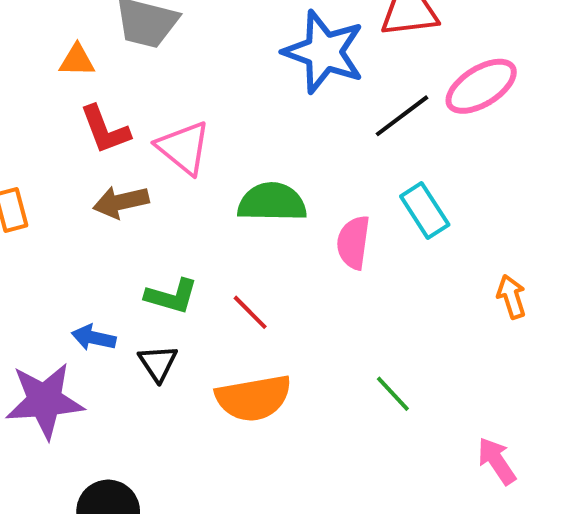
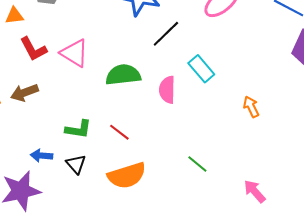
black line: (402, 116) -> (166, 34), moved
brown arrow: (121, 202) -> (24, 93), moved

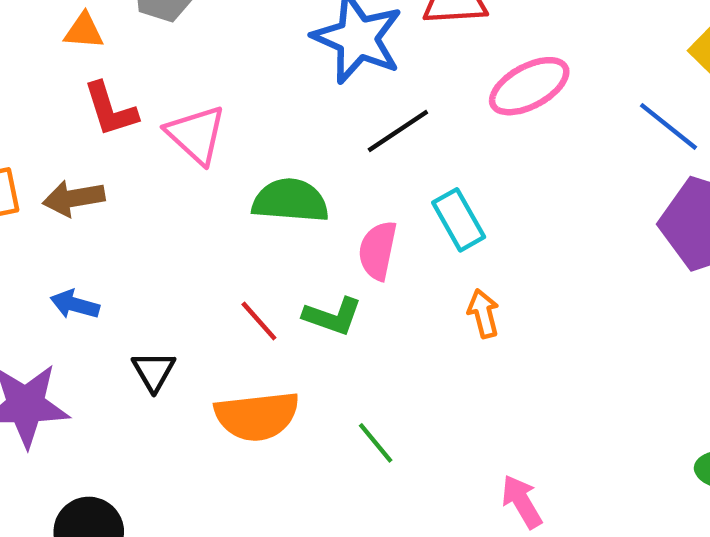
orange arrow: (251, 107) -> (483, 313), moved
green L-shape: (78, 129) -> (333, 316), moved
blue arrow: (42, 156) -> (75, 305), moved
green line: (197, 164) -> (376, 443), moved

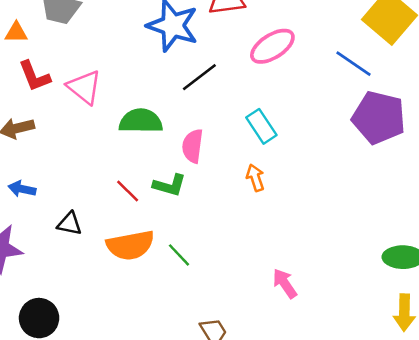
cyan rectangle: (459, 220) -> (261, 126), moved
black triangle: (154, 371) -> (70, 224), turned -44
green line: (376, 443) -> (179, 255), moved

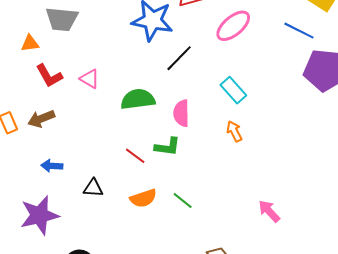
pink triangle: (84, 87) -> (90, 79), size x0.7
orange semicircle: (130, 245) -> (143, 198), size x0.7

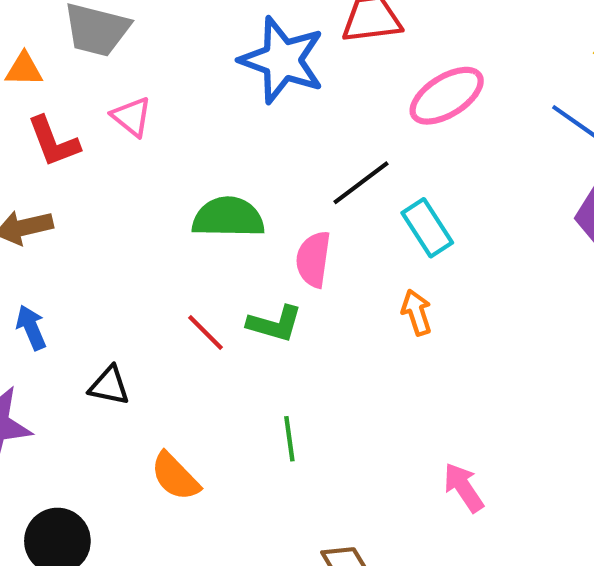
black line: (179, 58) -> (361, 183), moved
pink triangle: (90, 79) -> (132, 117), moved
blue arrow: (52, 166) -> (31, 328), turned 55
orange semicircle: (143, 198) -> (175, 476), moved, turned 56
green line: (183, 200) -> (289, 439), turned 35

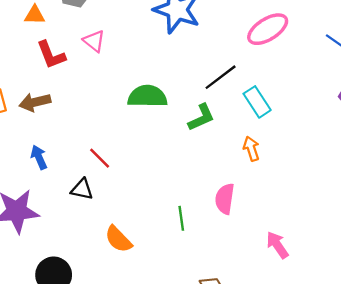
pink semicircle: (313, 259) -> (225, 199), moved
green L-shape: (275, 324) -> (201, 117), moved, turned -40
red line: (206, 333) -> (100, 158), moved

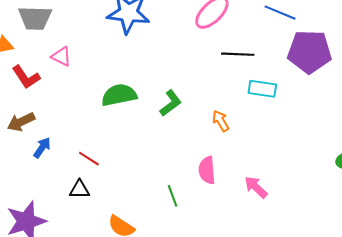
black line: (221, 77) -> (238, 54), moved, turned 52
cyan rectangle: (257, 102) -> (262, 89), moved, turned -36
blue arrow: (39, 157) -> (42, 148), moved, turned 70
pink arrow: (277, 245) -> (256, 187), moved

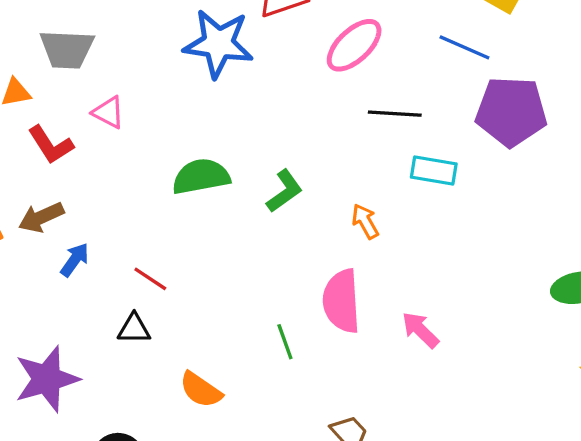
pink semicircle: (207, 170) -> (342, 301), size x1.4

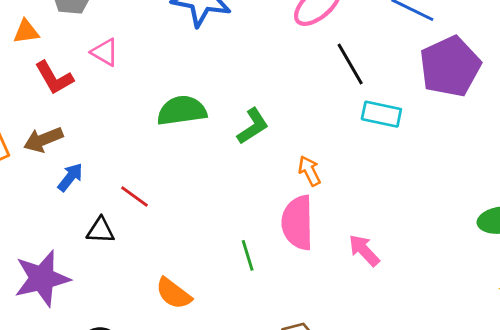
purple pentagon: (511, 111) -> (450, 67), turned -30
black line: (395, 114) -> (350, 64), turned 54
orange arrow: (365, 221) -> (309, 171), moved
black triangle: (134, 329) -> (100, 230), moved

